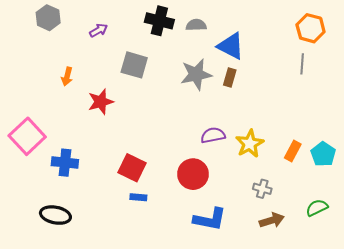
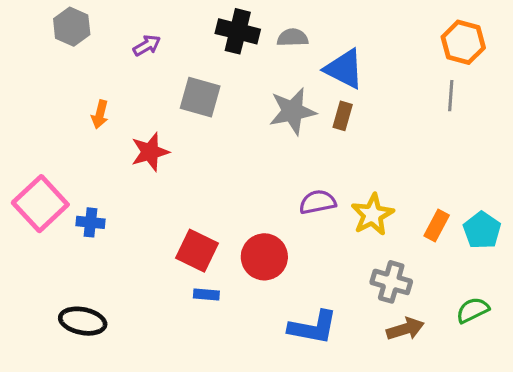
blue cross: (65, 163) -> (90, 222), moved, size x0.7
red circle: (193, 174) -> (264, 257), moved
gray cross: (262, 189) -> (391, 282), size x1.4

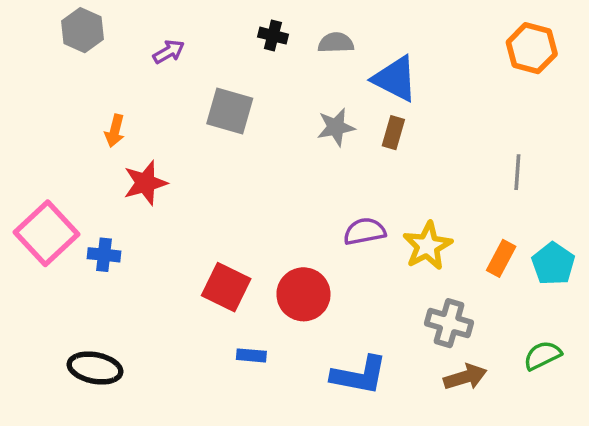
black cross: (238, 31) -> (273, 36), size x0.6
gray line: (451, 96) -> (517, 172), moved
gray star: (293, 111) -> (336, 127), size x0.7
red star: (150, 152) -> (145, 183), moved
blue rectangle: (206, 294) -> (251, 355), moved

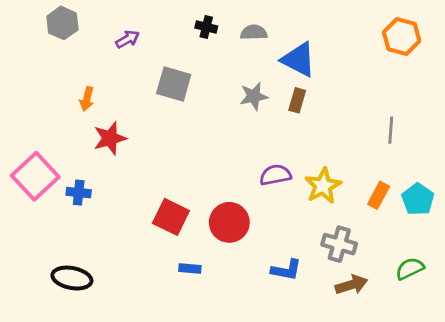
blue L-shape: (359, 375) -> (286, 270), moved, size x0.7

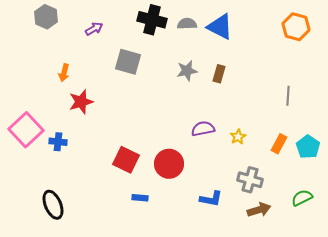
black cross: (206, 27) -> (152, 20), size x1.8
blue triangle: (298, 60) -> (220, 27), moved
yellow star: (323, 186) -> (238, 137), size x0.6
black ellipse: (72, 278) -> (53, 205), turned 56

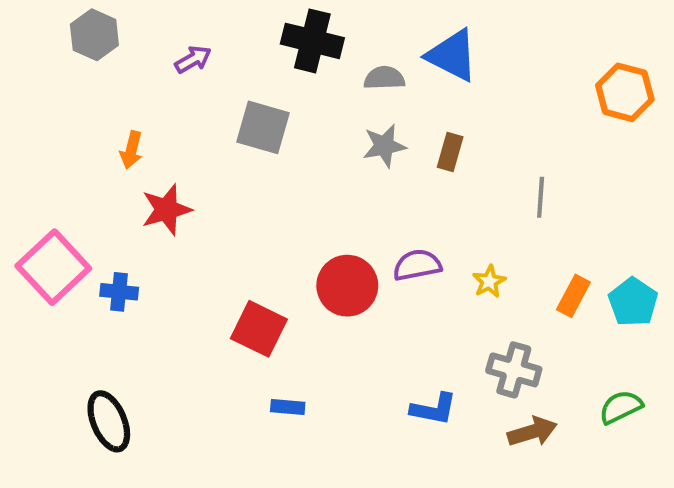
gray semicircle: (187, 24) -> (384, 78), moved
orange hexagon: (296, 27) -> (625, 92), moved
gray line: (288, 96) -> (541, 197), moved
red circle: (169, 164) -> (347, 286), moved

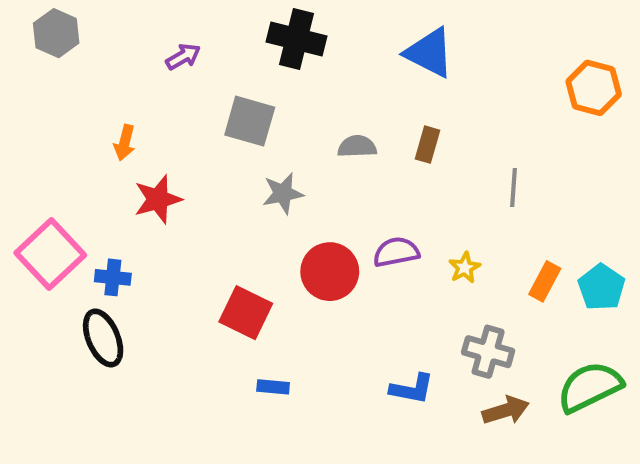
gray hexagon: (94, 35) -> (56, 33), moved
gray semicircle: (384, 78) -> (357, 146), moved
gray star: (384, 146) -> (283, 193), moved
green semicircle: (621, 407) -> (590, 387), size x1.6
black ellipse: (109, 421) -> (103, 338), moved

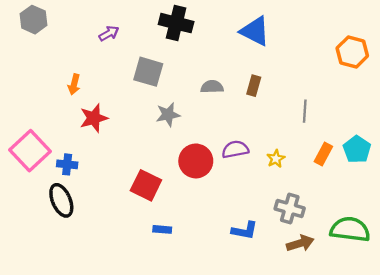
orange rectangle: (545, 281) -> (323, 154), moved
cyan pentagon: (601, 287) -> (357, 149), moved
green semicircle: (590, 387) -> (350, 229), turned 33

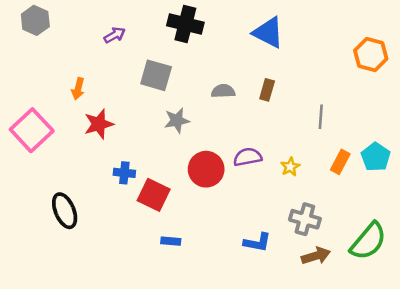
pink square: (30, 151) -> (32, 130), moved
blue cross: (67, 164) -> (124, 173), moved
green semicircle: (350, 229) -> (368, 241), turned 123

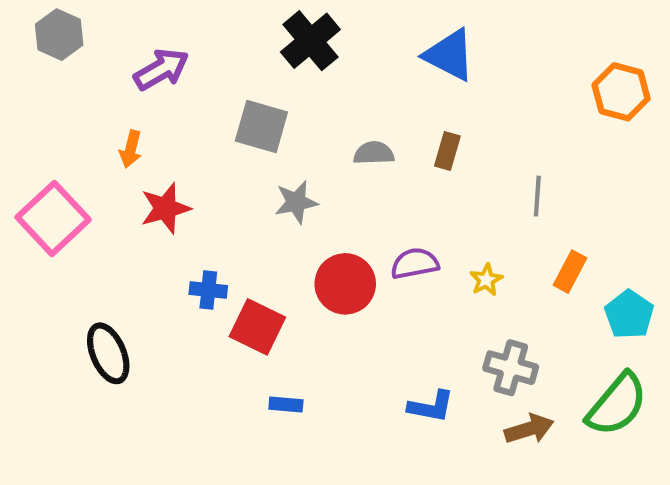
black cross: (185, 24) -> (310, 41), turned 36
purple arrow: (115, 35) -> (161, 69), moved, size x1.5
cyan pentagon: (376, 157) -> (629, 315), moved

